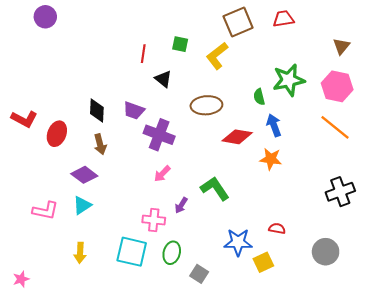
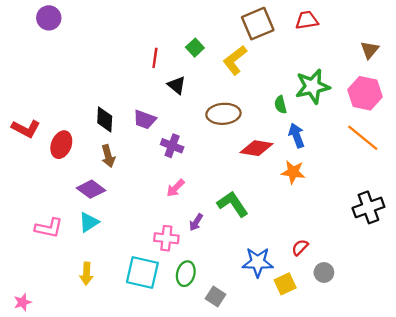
green square: (180, 44) -> (195, 48), turned 35
purple cross: (159, 135) -> (172, 146), size x0.7
red semicircle: (277, 229) -> (300, 247), turned -56
gray circle: (326, 252) -> (324, 272), moved, size x0.7

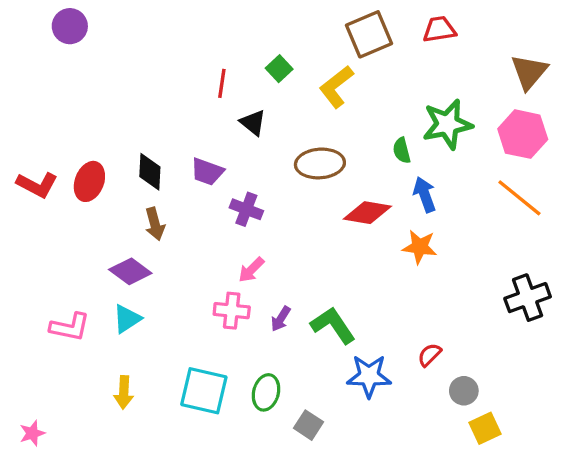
brown triangle: (370, 50) -> (529, 72), size x1.4
red ellipse: (61, 145) -> (89, 181), moved
green L-shape: (233, 204) -> (333, 325), moved
pink cross: (166, 238) -> (232, 311), moved
yellow square: (285, 284) -> (485, 428), moved

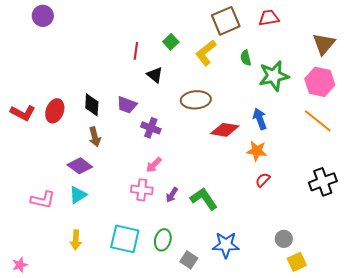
green semicircle: (402, 150) -> (246, 58), moved
red semicircle: (429, 355) -> (263, 180), moved
blue star: (369, 376) -> (226, 245), moved

